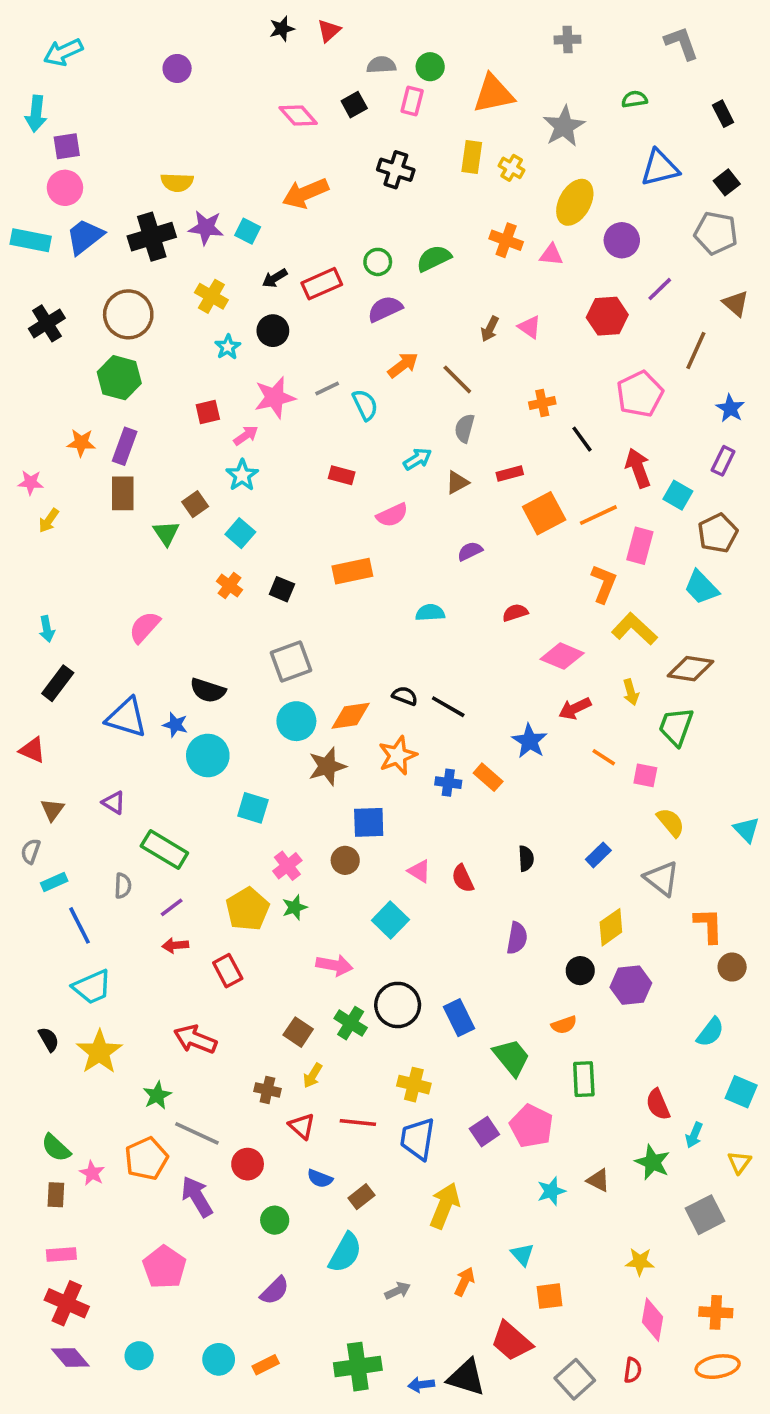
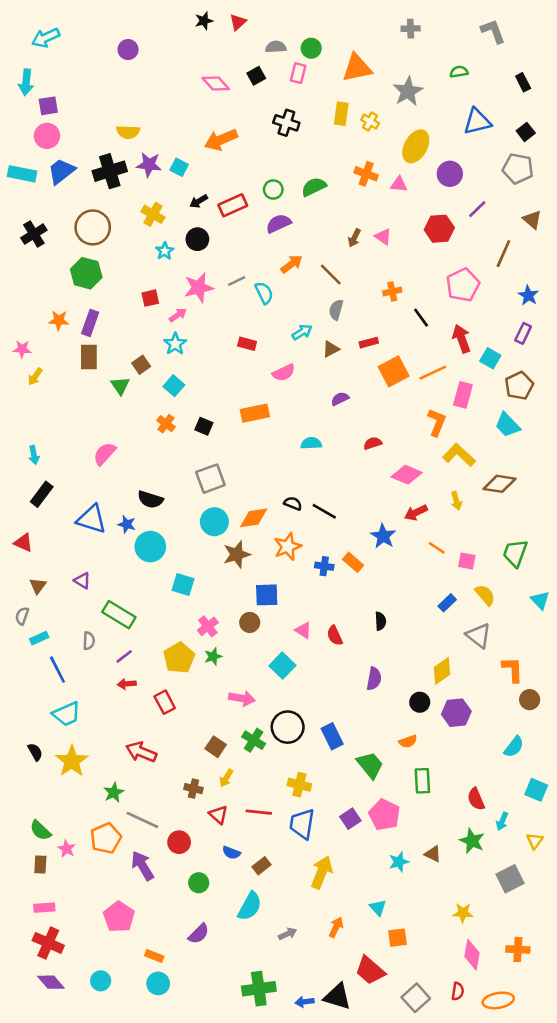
green trapezoid: (676, 727) -> (515, 553), moved
blue rectangle: (598, 855) -> (447, 603), moved
orange rectangle: (266, 1365) -> (154, 956), moved, turned 48
orange ellipse: (718, 1367) -> (498, 1000), moved

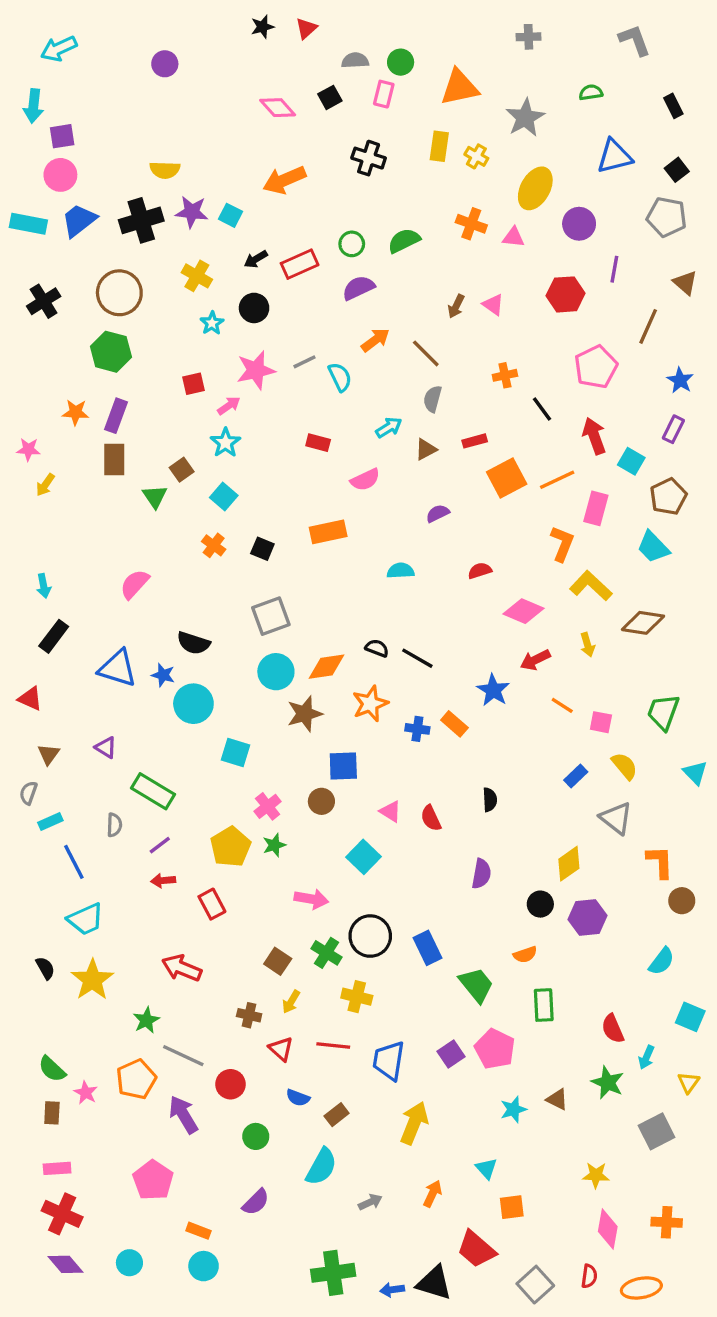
purple line: (477, 209) -> (614, 269), turned -36
yellow cross: (299, 785) -> (357, 997), moved

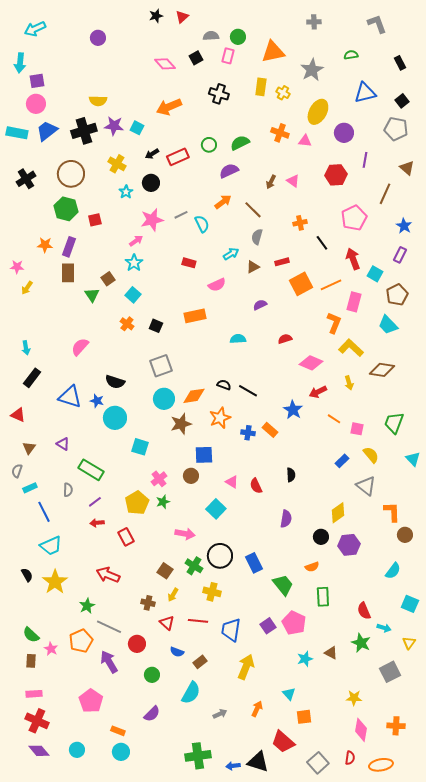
purple semicircle: (358, 288) -> (229, 171), moved
red square: (193, 384) -> (95, 220), moved
cyan arrow: (646, 1057) -> (384, 628), turned -96

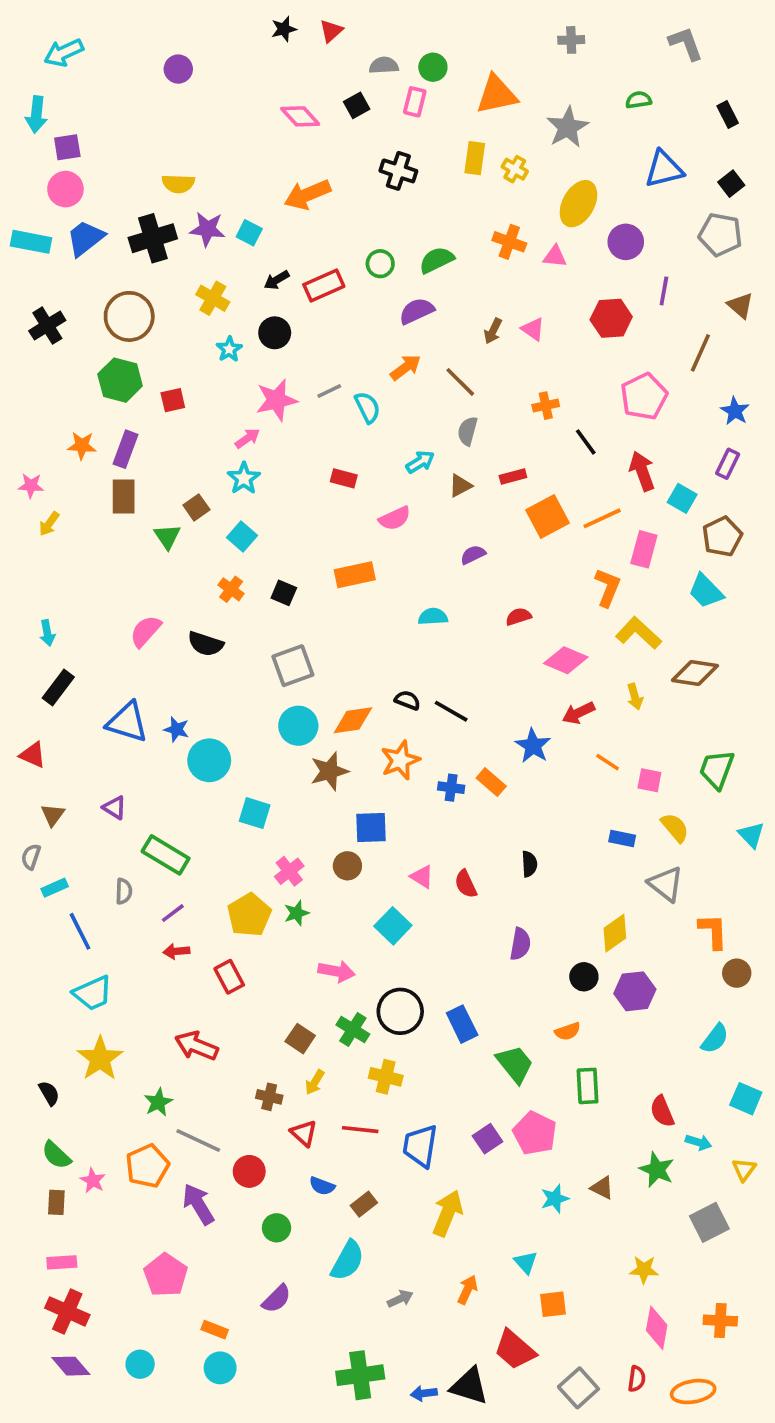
black semicircle: (115, 382) -> (206, 644), moved
blue rectangle: (342, 461) -> (622, 839), turned 56
black semicircle: (27, 575) -> (49, 1093), moved

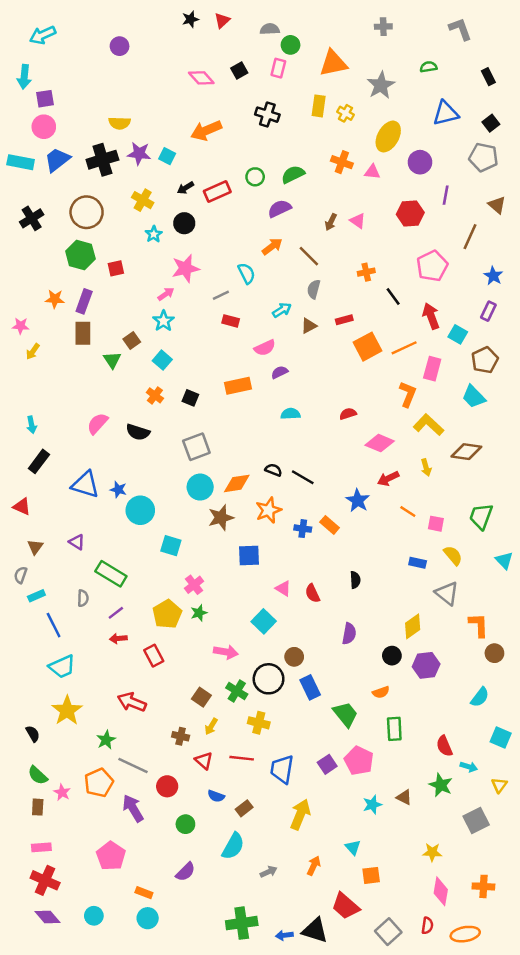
gray semicircle: (384, 65) -> (270, 29), moved
gray line: (329, 391) -> (221, 295), moved
purple semicircle: (473, 555) -> (280, 372), moved
brown circle: (347, 866) -> (294, 657), moved

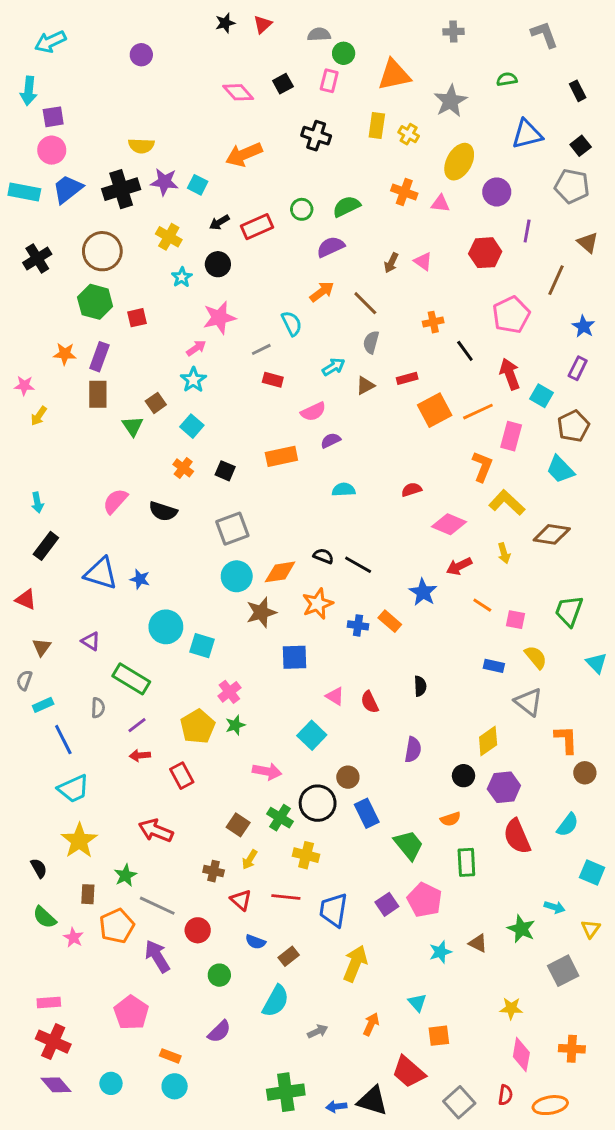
cyan circle: (140, 510) -> (166, 627), moved
red semicircle: (444, 746) -> (517, 836), moved, size x1.4
brown rectangle: (38, 807) -> (88, 894), moved

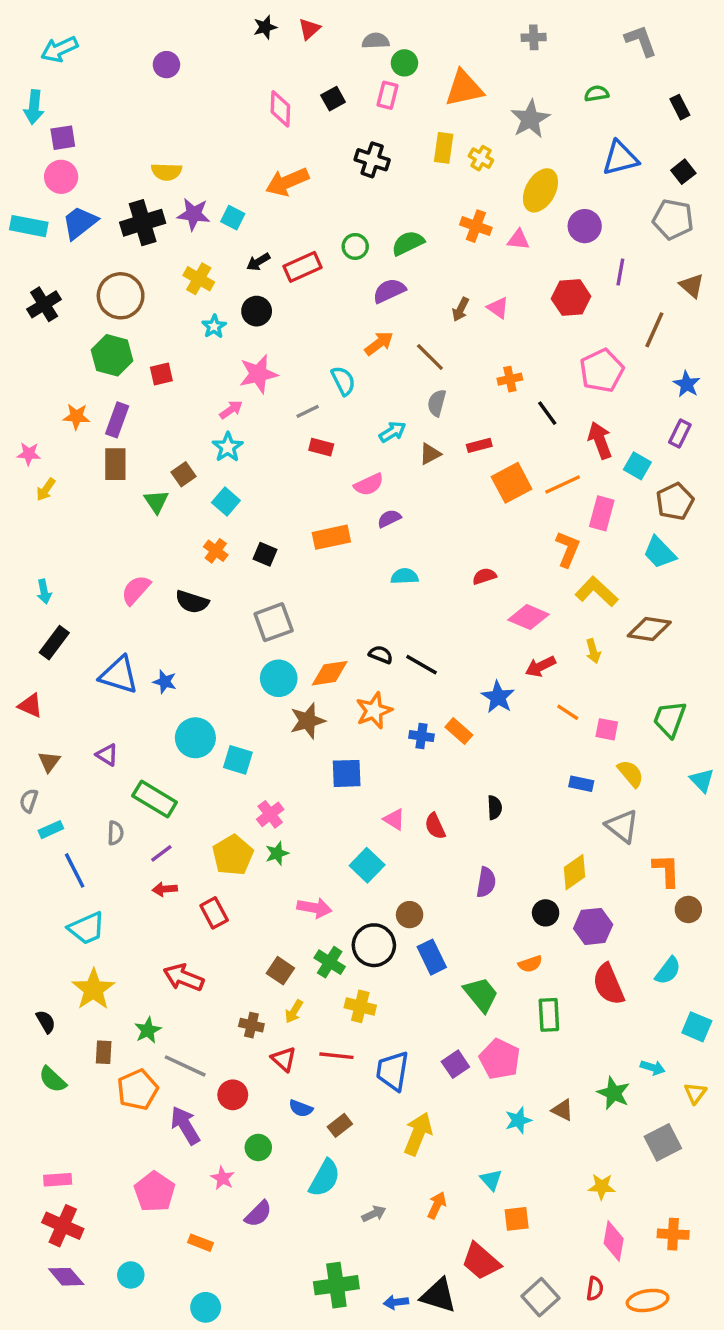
pink diamond: (238, 92) -> (280, 109), turned 44
pink star: (73, 937) -> (223, 1178), moved
cyan circle: (175, 1086) -> (206, 1307), moved

